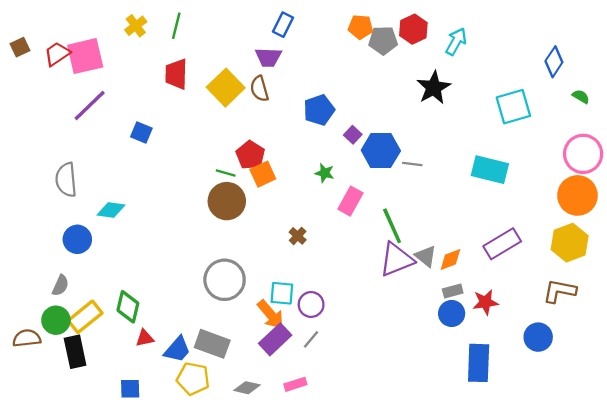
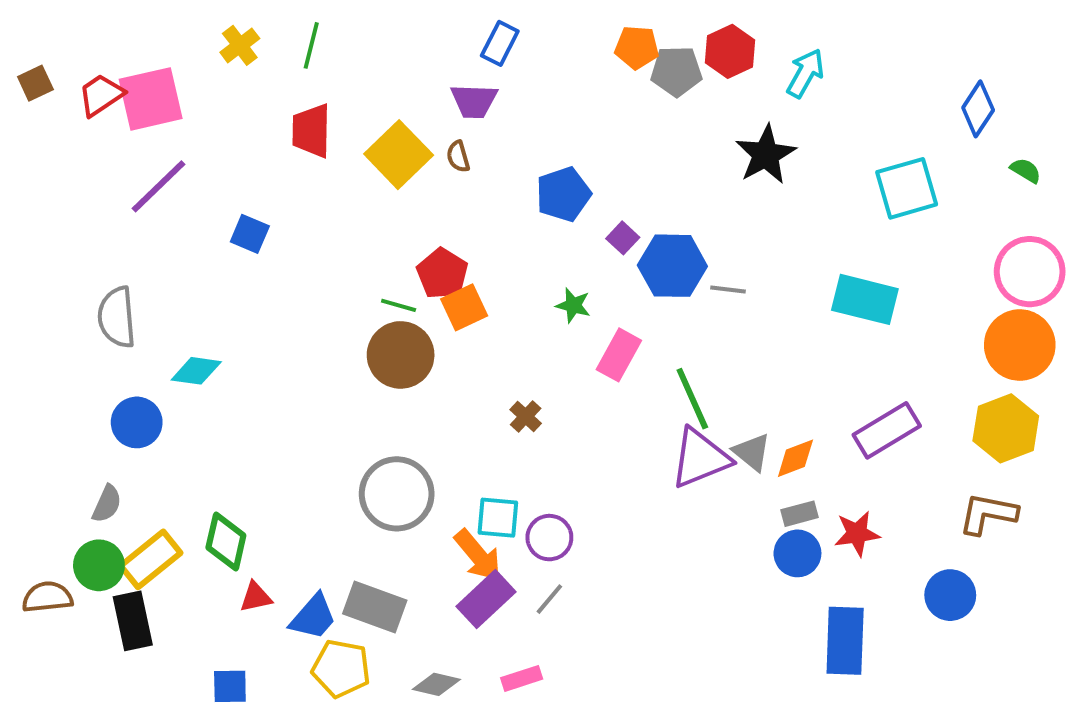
brown semicircle: (259, 89) -> (458, 157), size x0.7

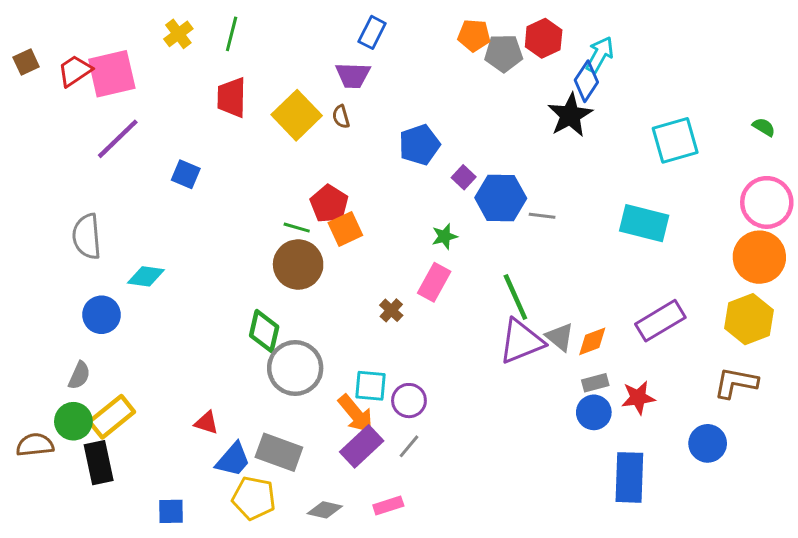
blue diamond: (978, 109) -> (586, 81), moved
green star: (573, 305) -> (444, 236), moved, turned -30
pink rectangle: (619, 355) -> (434, 282), moved
green diamond: (226, 542) -> (264, 331), moved
red triangle: (256, 597) -> (206, 423), moved, turned 30

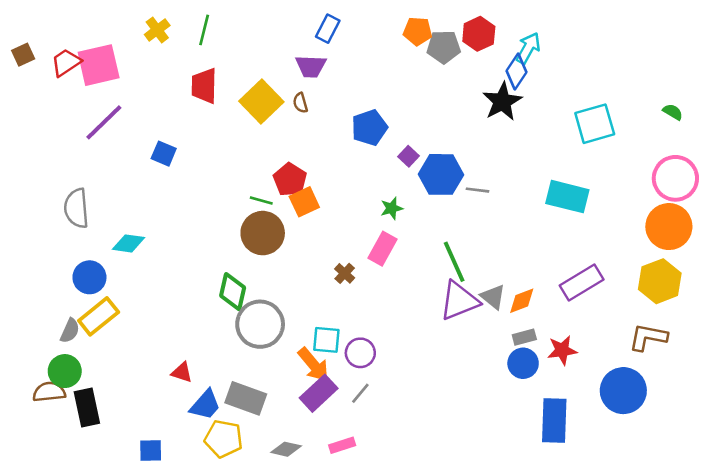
yellow rectangle: (112, 417) -> (99, 316), moved
blue circle: (708, 443) -> (623, 391), size x1.4
brown semicircle: (35, 445) -> (49, 392), moved

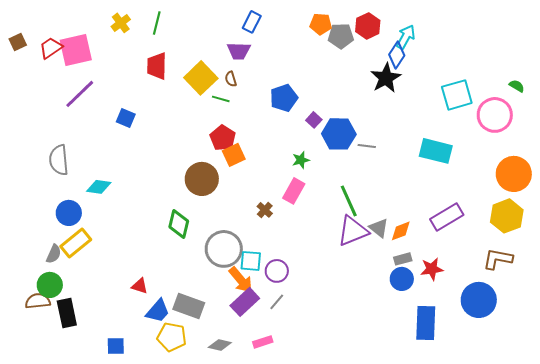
pink circle: (675, 178) -> (495, 115), moved
green line: (261, 200) -> (221, 99), moved
gray circle: (260, 324) -> (224, 249), moved

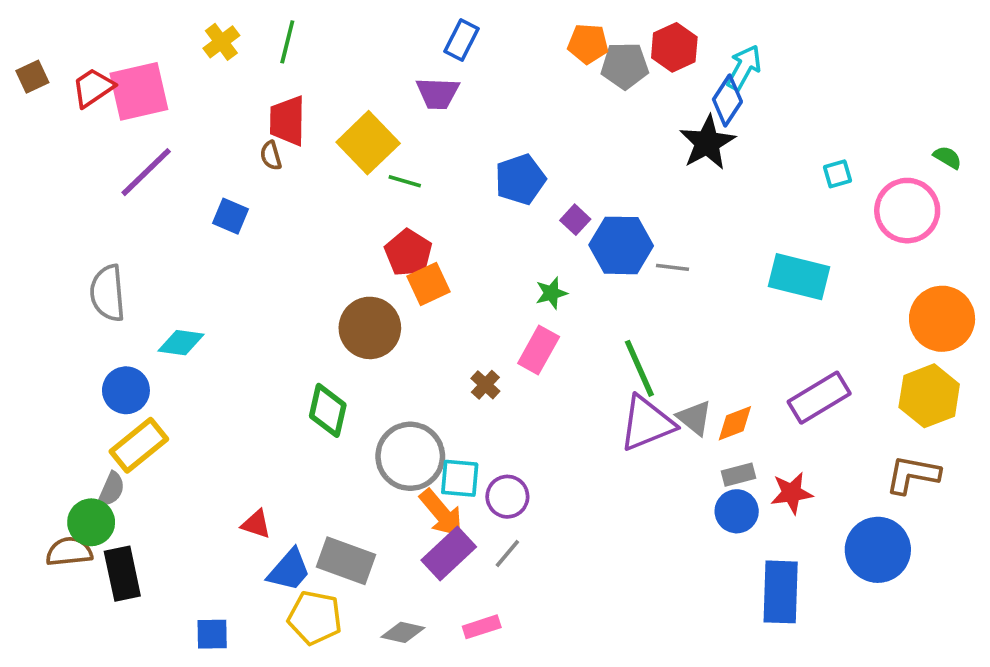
brown semicircle: (231, 79) -> (271, 156), moved
cyan square: (457, 95) -> (837, 174), size x0.5
gray semicircle: (54, 254) -> (111, 489), moved

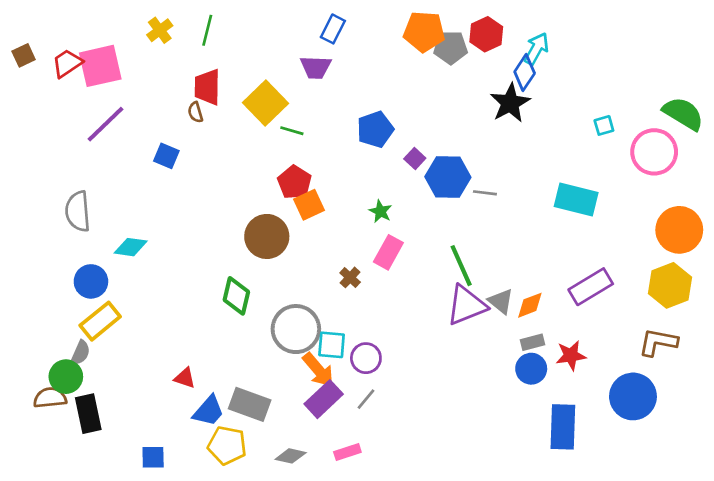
orange pentagon: (588, 44) -> (424, 32), size x1.4
green semicircle: (948, 157) -> (683, 114), size x2.0
green star: (551, 293) -> (380, 211), moved, turned -30

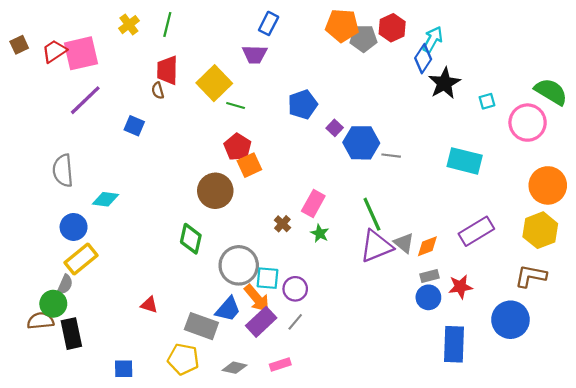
black star: (510, 103) -> (444, 83), moved
green star: (380, 211) -> (320, 233), moved
blue trapezoid: (209, 411) -> (228, 309), moved

